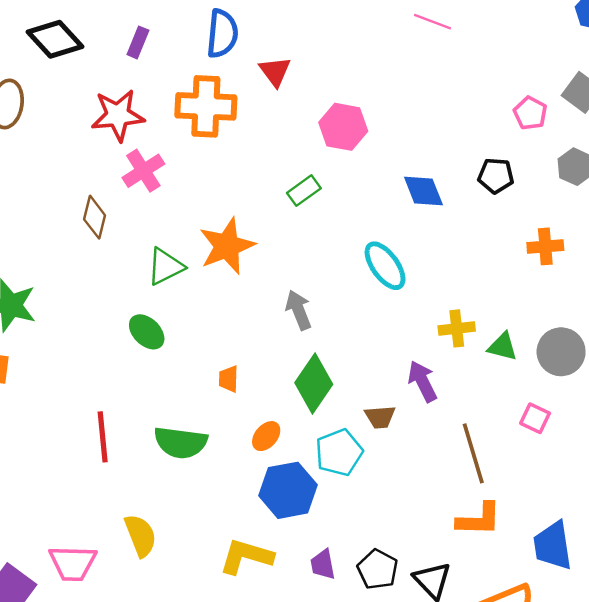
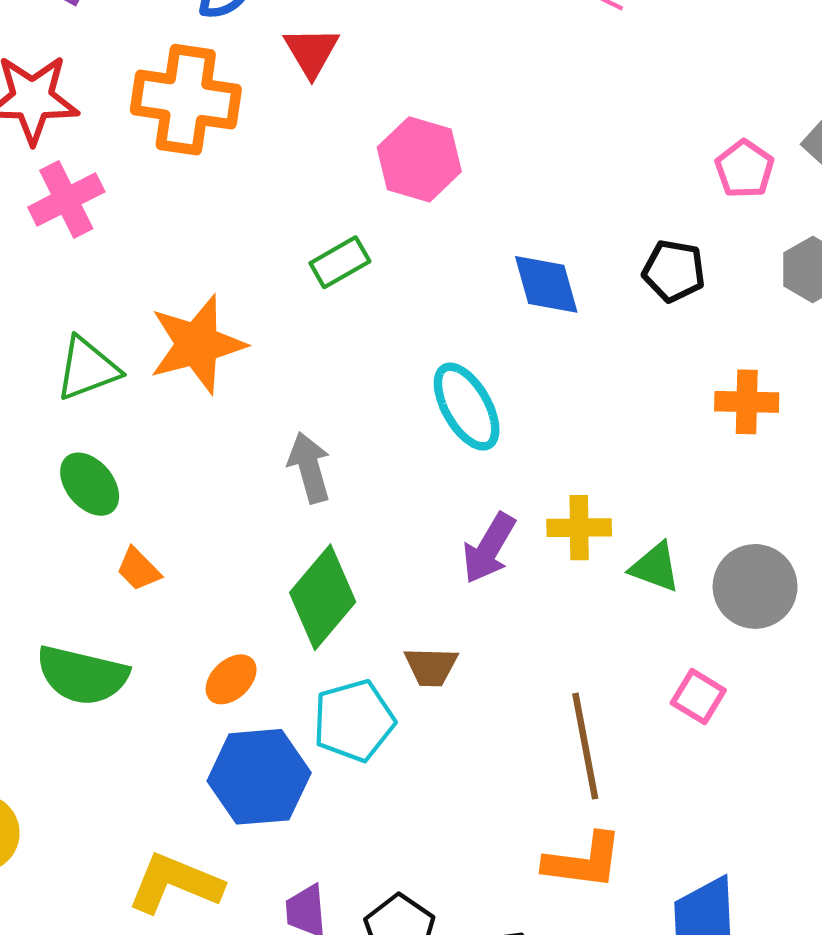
green ellipse: (147, 332) -> (90, 484), moved
orange trapezoid: (229, 379) -> (138, 569), moved, turned -52
purple arrow: (422, 381) -> (489, 548), moved, turned -129

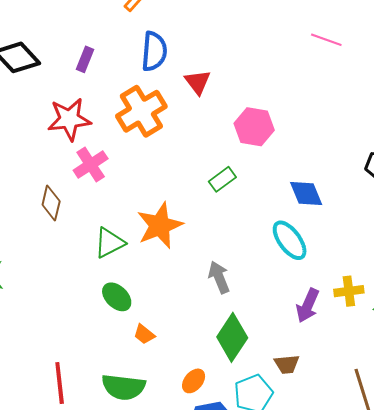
orange cross: (186, 100) -> (141, 111), turned -33
blue diamond: (546, 284) -> (306, 194), moved

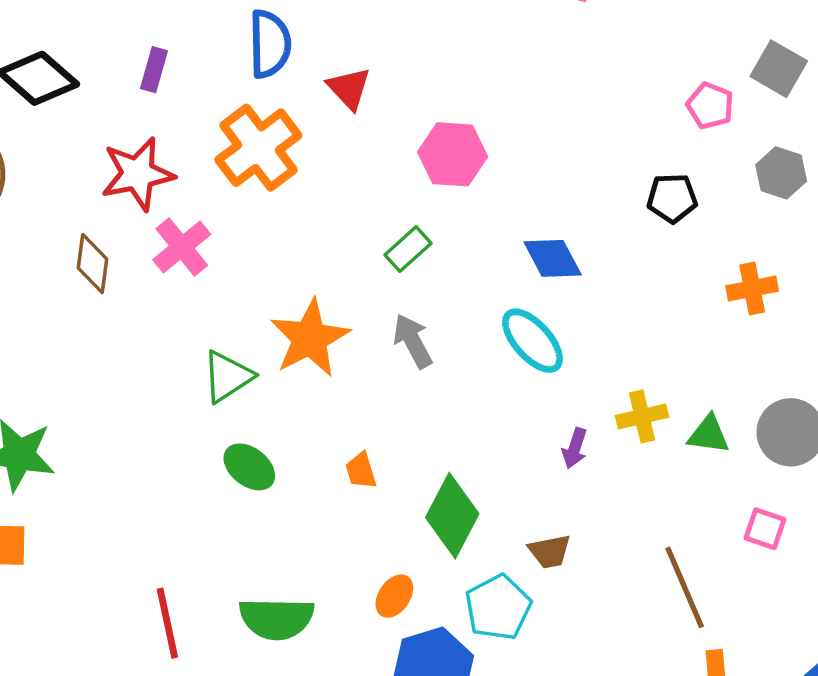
brown diamond: (51, 203) -> (92, 263), moved
gray arrow: (219, 277) -> (413, 341), moved
purple arrow: (308, 306) -> (575, 448), size x0.7
orange trapezoid: (144, 334) -> (361, 471), moved, turned 40

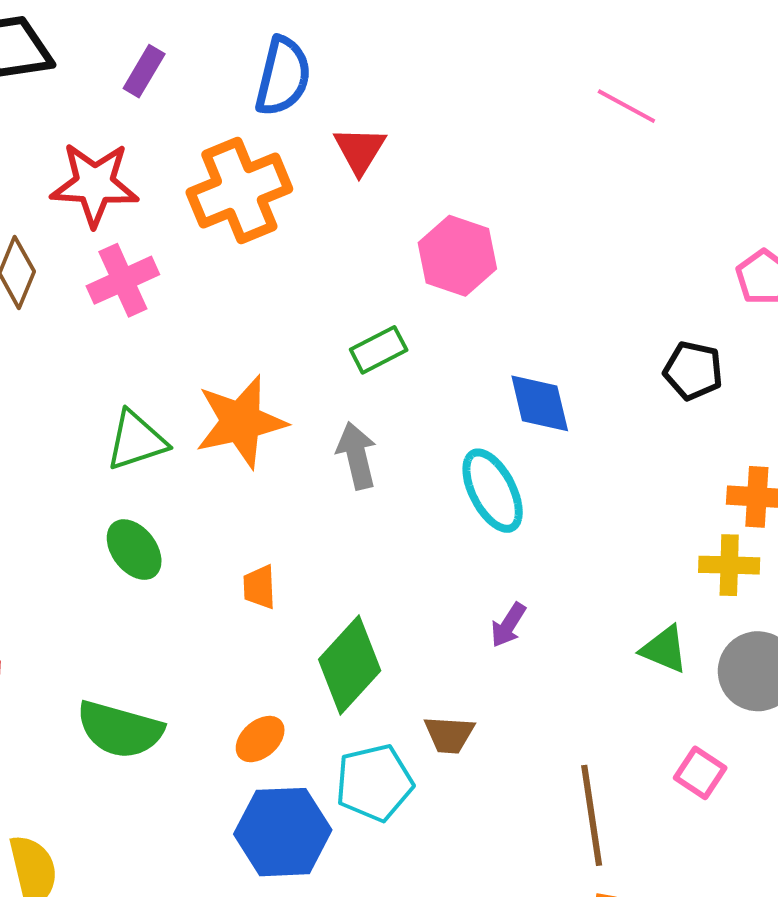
yellow cross: (642, 416) -> (729, 565), moved

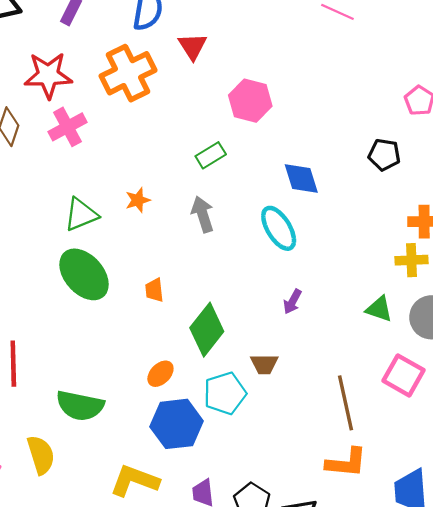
orange star: (241, 422) -> (138, 200), size x0.5
green ellipse: (134, 550) -> (84, 274), size x1.6
green semicircle: (120, 730) -> (80, 406), moved
pink square: (700, 773) -> (404, 375), size x1.5

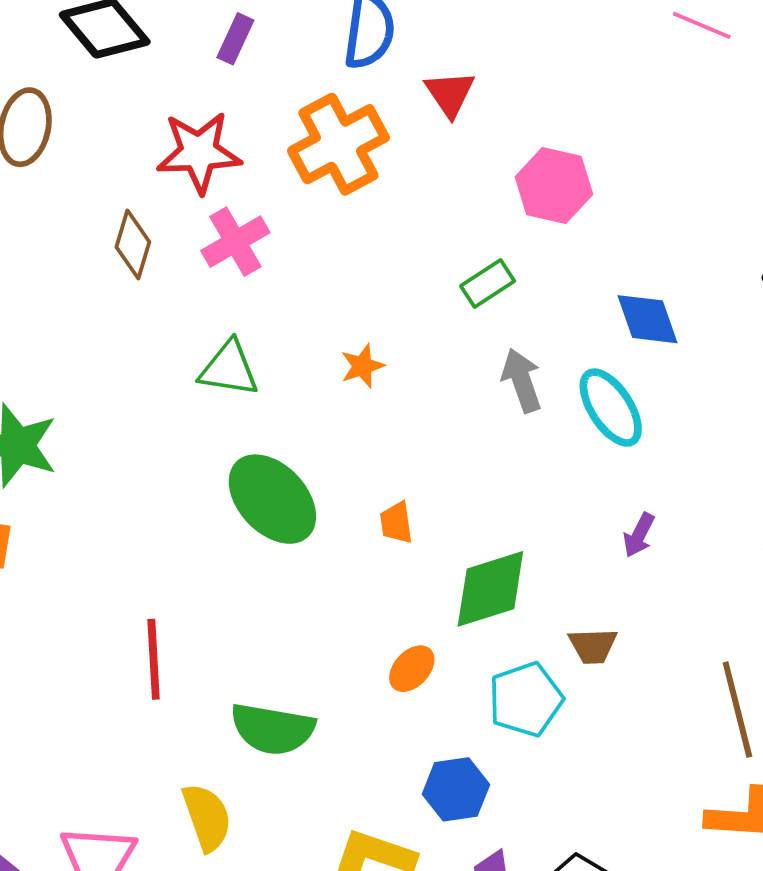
green triangle: (81, 214) -> (229, 369), moved, turned 33
gray arrow: (203, 214) -> (522, 380), moved
green diamond: (207, 330) -> (490, 589), turned 36
blue hexagon: (177, 424) -> (456, 789), moved, size x0.7

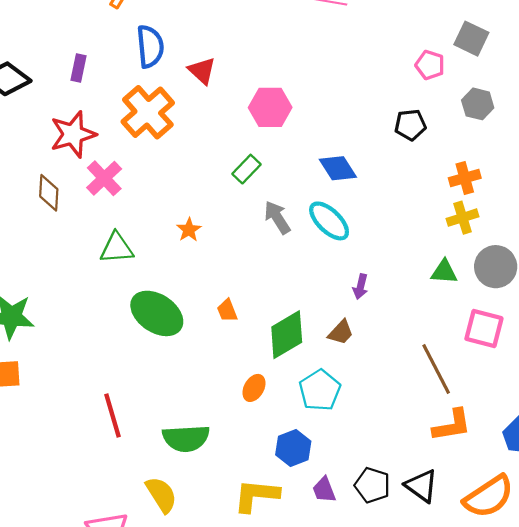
brown trapezoid: (593, 646) -> (341, 332), moved, turned -32

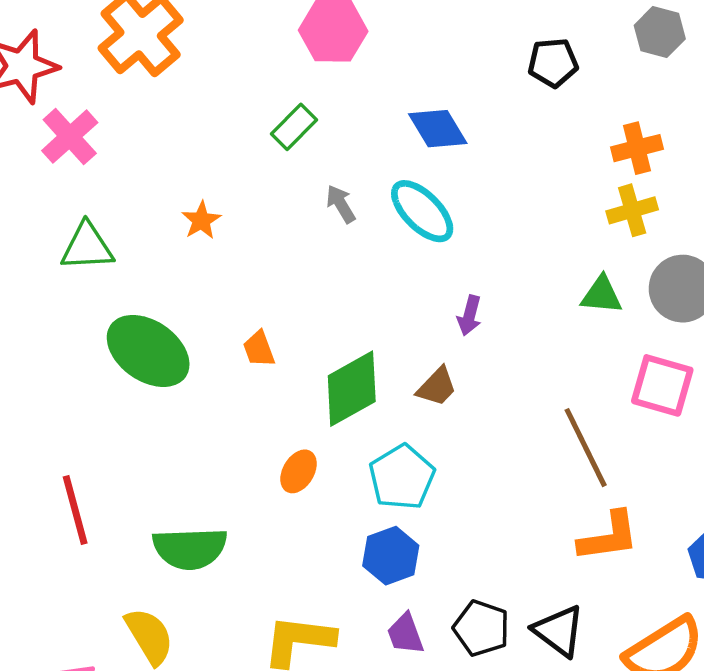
gray arrow: (277, 217) -> (341, 204), size x0.7
blue hexagon: (293, 448) -> (391, 556), moved

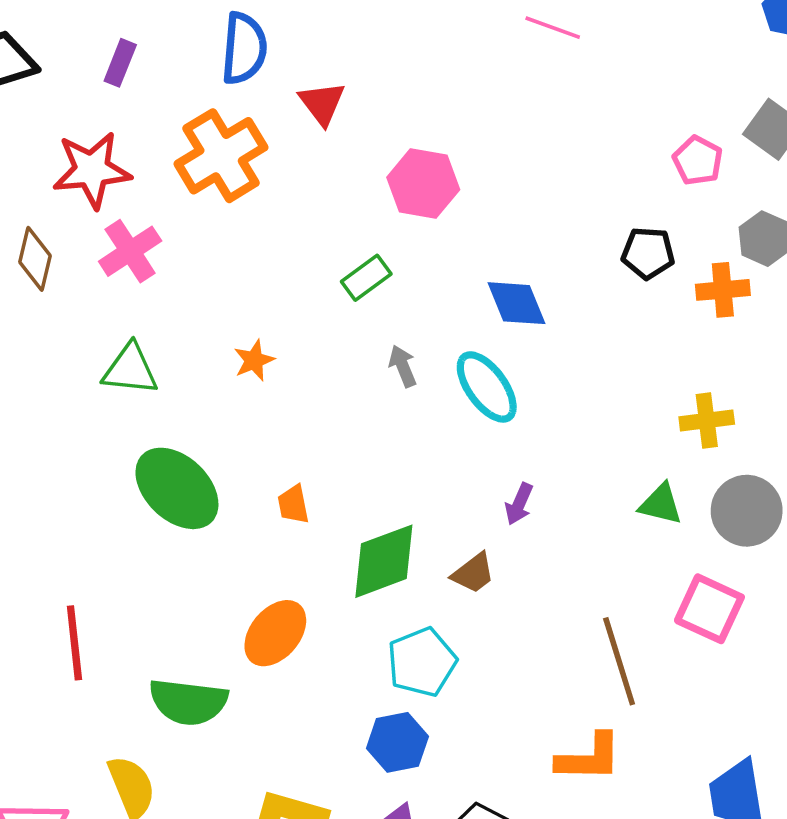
orange cross: (637, 148) -> (723, 290), moved
orange ellipse: (299, 471) -> (275, 633), moved, size x1.5
orange L-shape: (609, 537) -> (589, 758), moved

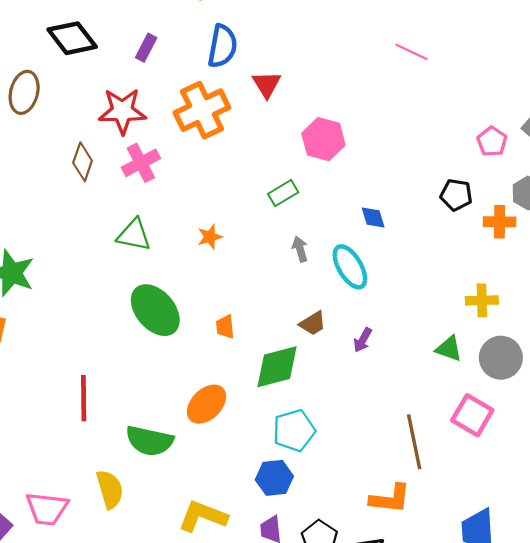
blue diamond: (517, 303) -> (373, 218), size x0.7
brown trapezoid: (473, 573) -> (313, 323), moved

